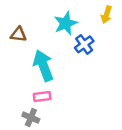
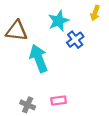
brown triangle: (18, 34) -> (17, 31), size x1.5
pink rectangle: (42, 96) -> (59, 100), moved

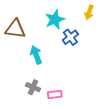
cyan arrow: (39, 58) -> (36, 55), size x0.7
gray cross: (28, 105) -> (33, 87), moved

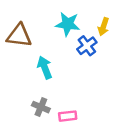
yellow arrow: (89, 12) -> (103, 27), moved
cyan star: (55, 20) -> (68, 24), turned 30

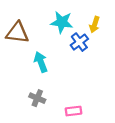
pink rectangle: (68, 116) -> (73, 111), moved

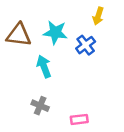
cyan star: (62, 22) -> (55, 32), moved
yellow arrow: (95, 25) -> (98, 16), moved

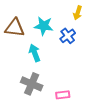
gray cross: (40, 106) -> (32, 84), size x1.5

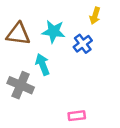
gray cross: (32, 84) -> (21, 85), moved

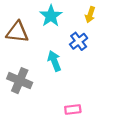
cyan star: (54, 32) -> (51, 16), moved, turned 30
cyan arrow: (43, 64) -> (54, 61), moved

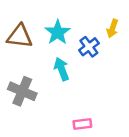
yellow arrow: (90, 15) -> (112, 28), moved
cyan star: (51, 16) -> (58, 32), moved

